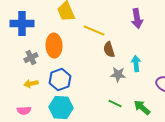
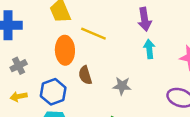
orange ellipse: (54, 46) -> (65, 50), moved
brown semicircle: (109, 50) -> (85, 75), moved
cyan arrow: (136, 64) -> (149, 49), moved

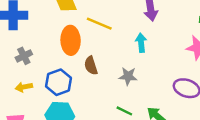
cyan arrow: (149, 49) -> (141, 43), moved

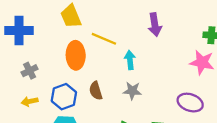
cyan arrow: (141, 43) -> (130, 60), moved
brown semicircle: (91, 65) -> (96, 91), moved

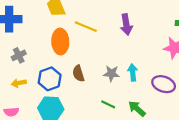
purple arrow: (155, 25) -> (126, 24), moved
cyan arrow: (130, 60) -> (133, 72), moved

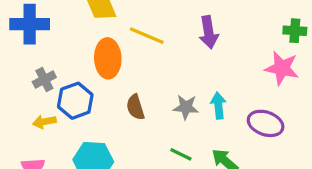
blue hexagon: (50, 79) -> (75, 101), moved

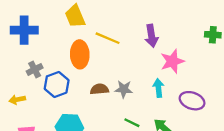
pink star: (282, 68) -> (172, 61), moved, turned -30
brown semicircle: (135, 107) -> (99, 89), turned 102
gray star: (186, 107) -> (124, 89), moved
yellow arrow: (44, 122) -> (17, 100), moved

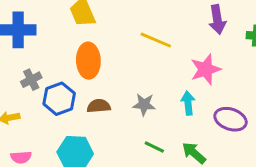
purple arrow: (152, 36) -> (217, 20), moved
yellow line: (108, 38) -> (156, 40), moved
brown semicircle: (99, 89) -> (99, 106), moved

